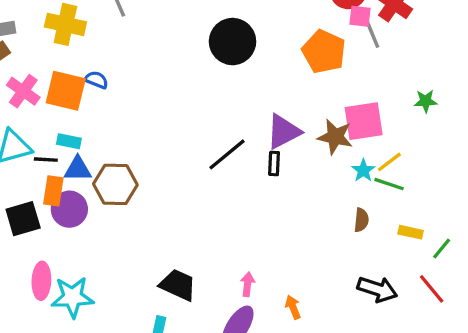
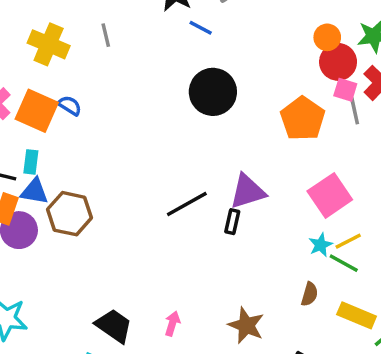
pink square: (364, 121) -> (330, 195), turned -36
brown star: (335, 137) -> (246, 325), moved
cyan rectangle: (69, 141) -> (31, 162), turned 75
yellow rectangle: (411, 232) -> (357, 315), size x1.5
pink arrow: (247, 284) -> (172, 323), moved

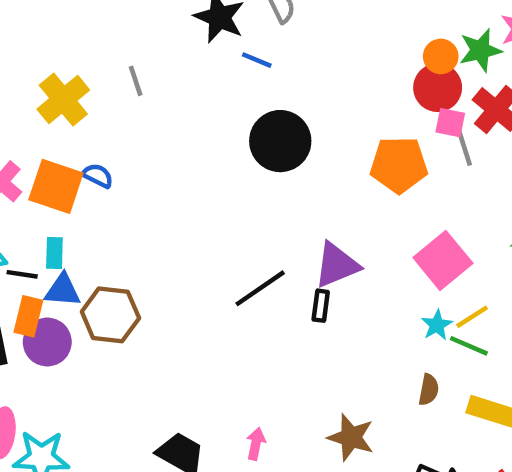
orange circle: (327, 37) -> (441, 56), moved
yellow cross: (49, 44) -> (63, 100), turned 33
orange pentagon: (303, 119) -> (399, 165), turned -30

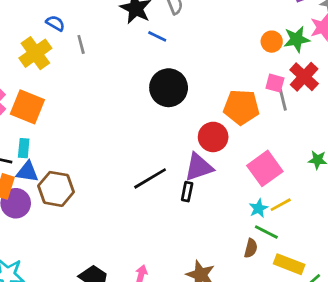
red circle: (438, 88) -> (213, 137), moved
blue semicircle: (98, 176) -> (55, 23), moved
green line: (469, 346) -> (266, 232), moved

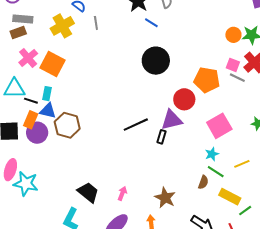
gray line: (283, 100) -> (237, 78), turned -56
yellow line: (281, 205) -> (242, 164), moved

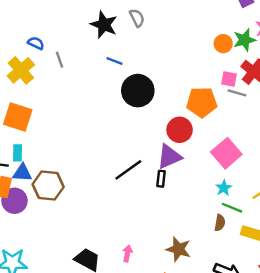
blue line: (151, 23) -> (115, 61), moved

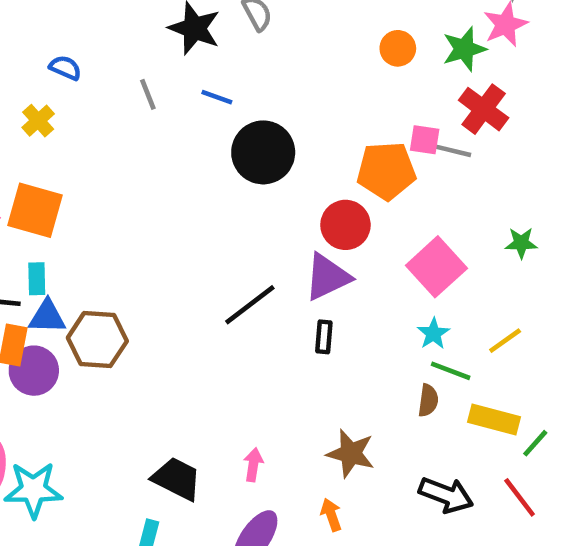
orange circle: (223, 44) -> (398, 48), moved
gray line: (60, 60) -> (148, 94), moved
yellow cross: (21, 70) -> (38, 121), size x0.6
pink square: (229, 79) -> (425, 140), moved
black rectangle: (161, 179) -> (324, 337), moved

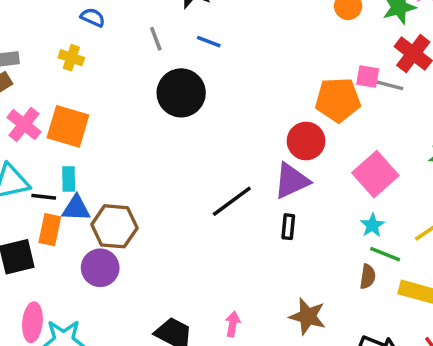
yellow cross: (38, 121) -> (71, 58), turned -30
black circle: (263, 152) -> (181, 93), moved
purple circle: (34, 371) -> (100, 268), moved

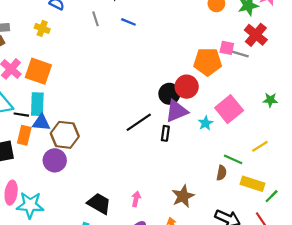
black circle: (181, 93) -> (169, 94), moved, size x0.7
cyan rectangle: (69, 179) -> (37, 104), size x1.5
cyan star: (372, 225) -> (205, 123), moved
black rectangle: (288, 227) -> (165, 133), moved
brown star: (308, 316) -> (183, 196), turned 30

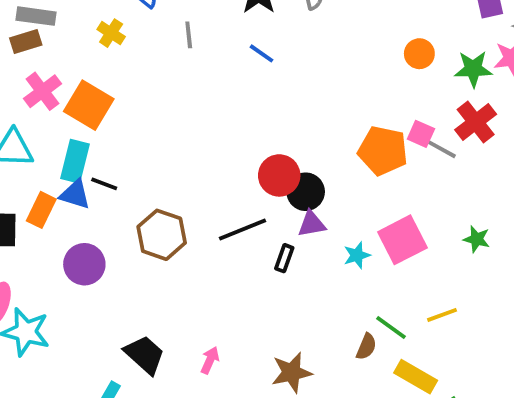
gray line: (96, 19) -> (189, 35), moved
red circle: (187, 87) -> (279, 175), moved
purple triangle: (177, 111) -> (312, 224), size x0.7
black line: (21, 115) -> (104, 184), moved
brown hexagon: (65, 135) -> (162, 235), moved

